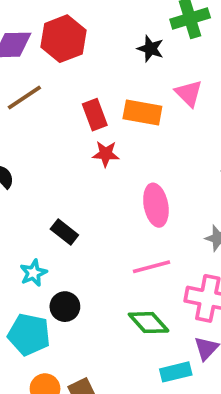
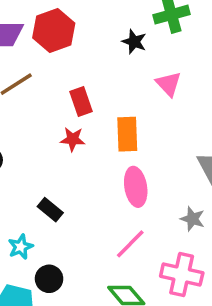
orange rectangle: (142, 112) -> (127, 134), moved, turned 76
red star: (106, 154) -> (73, 139), moved
pink line: (152, 267) -> (130, 244), turned -32

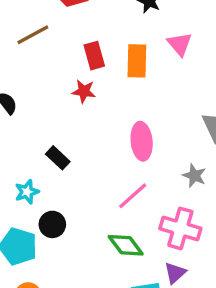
orange rectangle: (127, 134) -> (137, 61), moved

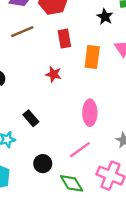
red rectangle: (94, 56) -> (64, 39), moved
black circle: (52, 224) -> (43, 164), moved

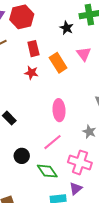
orange rectangle: (92, 57) -> (58, 63), turned -36
red star: (53, 74) -> (31, 73), moved

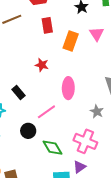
orange rectangle: (58, 63) -> (71, 41), turned 48
red star: (31, 73) -> (42, 65), moved
pink line: (53, 142) -> (46, 112), moved

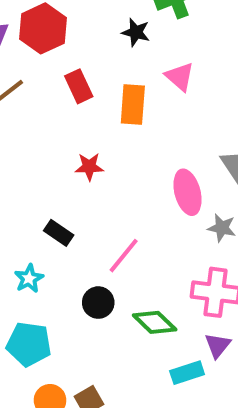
pink ellipse: (68, 88) -> (188, 192), moved

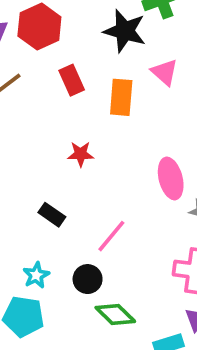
black star: (136, 32) -> (125, 31), size x1.6
cyan star: (29, 279) -> (36, 275), moved
green diamond: (155, 322) -> (115, 314), moved

